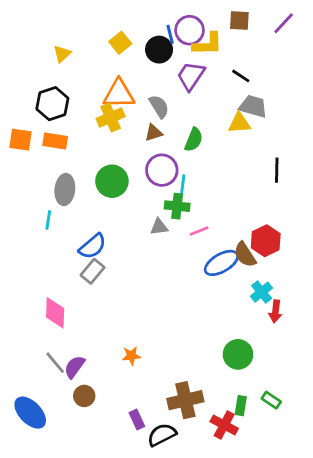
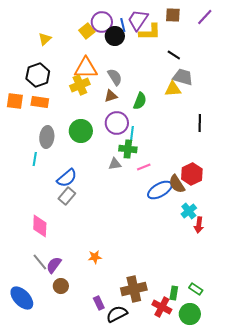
purple circle: (190, 30) -> (102, 22), moved
purple trapezoid: (191, 76) -> (138, 20), moved
green circle: (238, 354) -> (190, 314), moved

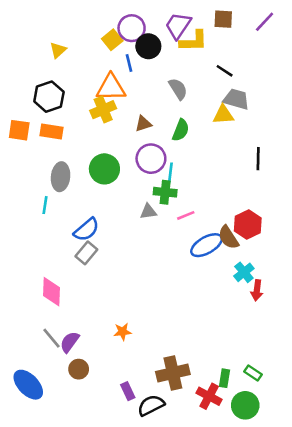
blue line: (123, 25) -> (129, 63), moved
gray semicircle: (115, 77) -> (178, 89), moved

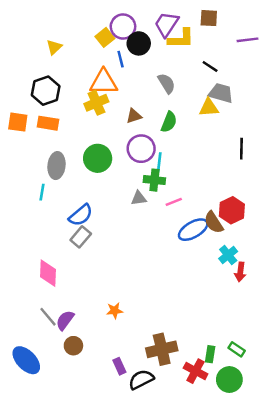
purple line: (265, 22) -> (248, 40), moved, turned 40

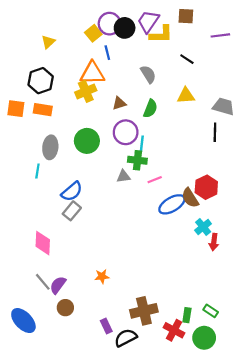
black circle: (139, 43) -> (125, 28), moved
gray trapezoid: (221, 93) -> (224, 106), moved

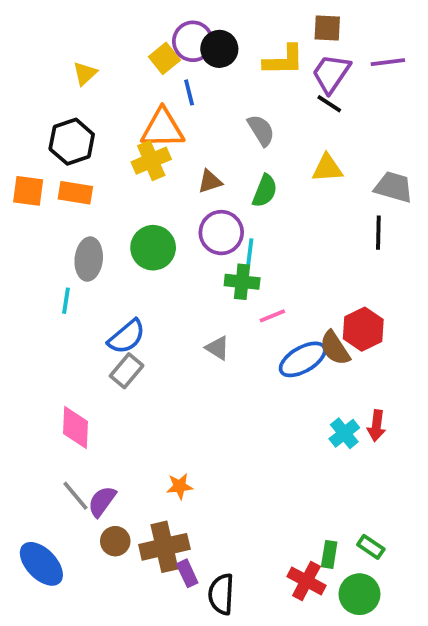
purple trapezoid: (148, 21) -> (331, 73), moved
gray triangle: (123, 176) -> (217, 348), moved, turned 40
cyan cross: (203, 227) -> (344, 433), moved
brown cross: (144, 311) -> (164, 547), moved
black semicircle: (126, 338) -> (221, 594), turned -60

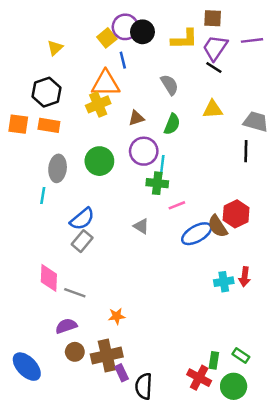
cyan cross: (344, 433) -> (224, 282), turned 30
gray line: (75, 496) -> (75, 293), moved, turned -30
purple semicircle: (102, 501) -> (66, 326), turned 35

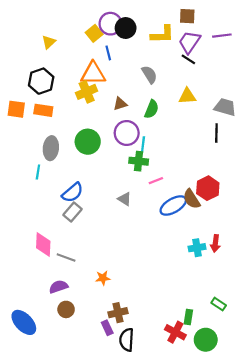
brown cross: (107, 356) -> (118, 313), moved, size x0.7
green rectangle: (241, 356) -> (219, 304), moved

